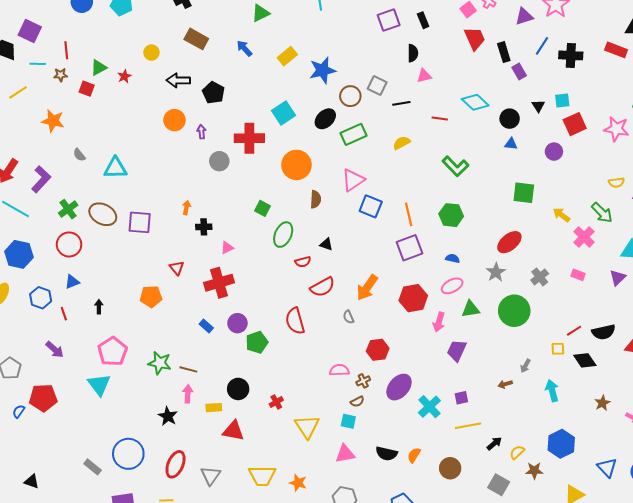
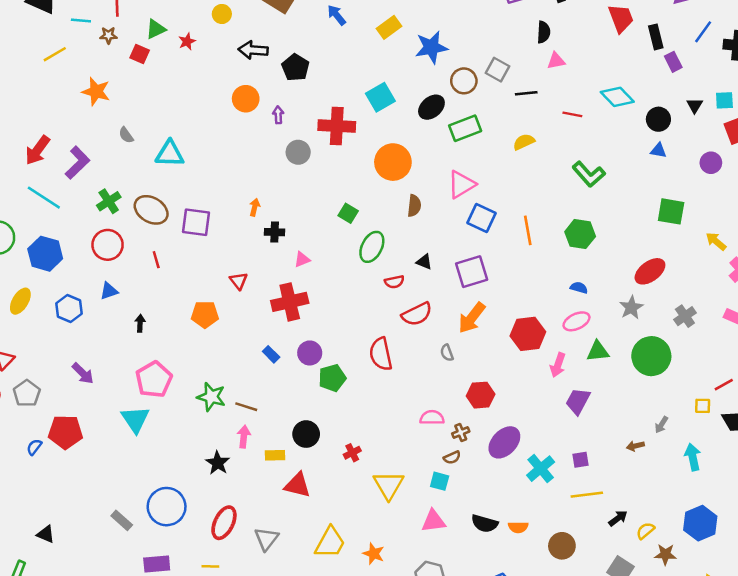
purple square: (409, 248) -> (472, 272), moved
red line: (64, 314) -> (156, 260), moved
orange semicircle: (414, 455) -> (518, 527), turned -126
yellow trapezoid: (262, 476) -> (330, 542), turned -64

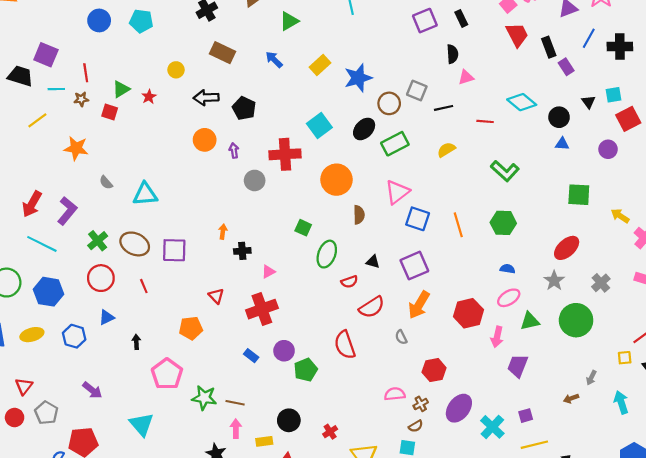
yellow ellipse: (20, 301) -> (32, 335), turned 50
pink pentagon: (154, 379) -> (167, 374), moved

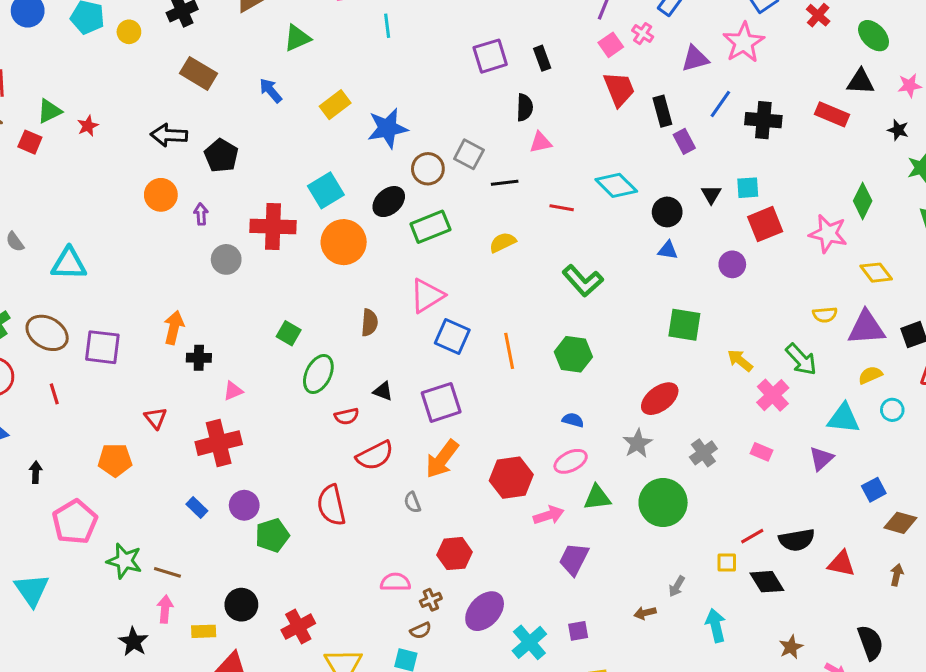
yellow circle: (176, 70) -> (129, 32), moved
orange circle: (336, 180) -> (344, 242), moved
orange arrow: (223, 232) -> (174, 328), size x1.5
pink arrow: (497, 337) -> (549, 515), turned -126
red cross: (330, 432) -> (298, 627), size x1.5

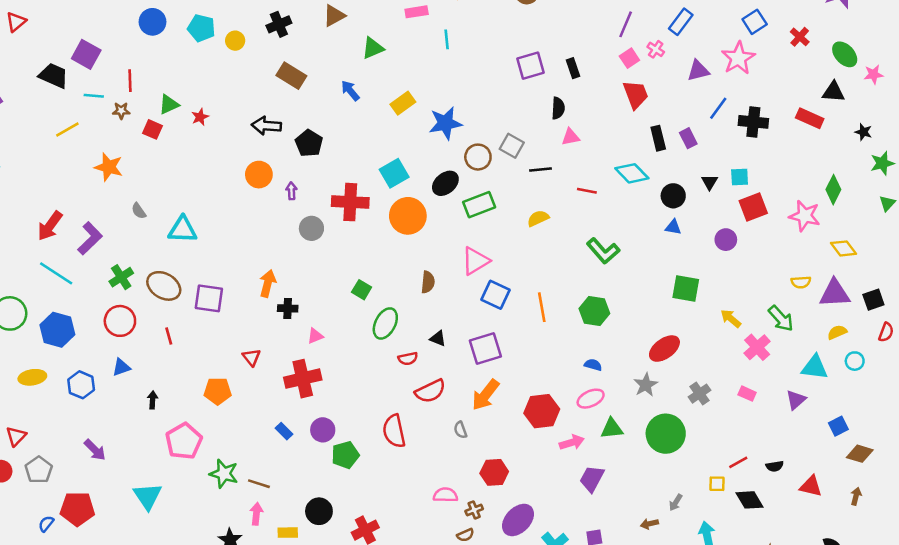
pink star: (910, 85) -> (873, 74), moved
black rectangle: (662, 111) -> (658, 138), moved
black semicircle: (797, 540) -> (775, 466), size x0.6

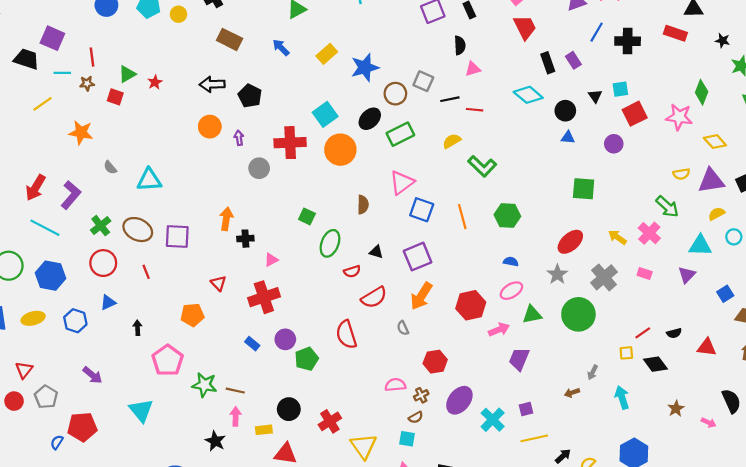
red line: (587, 191) -> (475, 110), moved
green L-shape: (603, 251) -> (482, 166), moved
yellow arrow: (731, 318) -> (617, 237), moved
gray cross: (700, 394) -> (604, 277), size x1.4

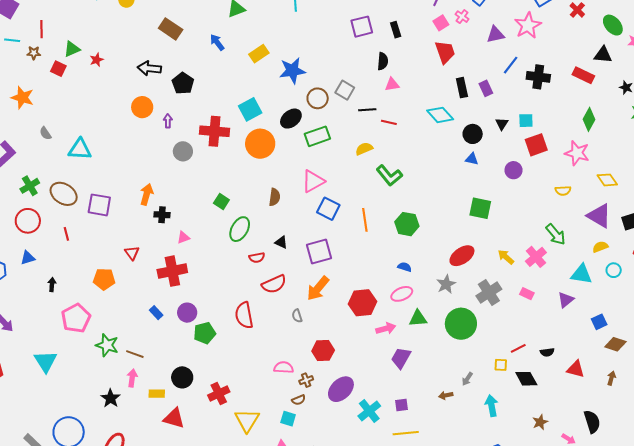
green diamond: (702, 92) -> (589, 119), moved
yellow semicircle: (681, 174) -> (563, 191), moved
purple triangle: (711, 181) -> (599, 216), turned 32

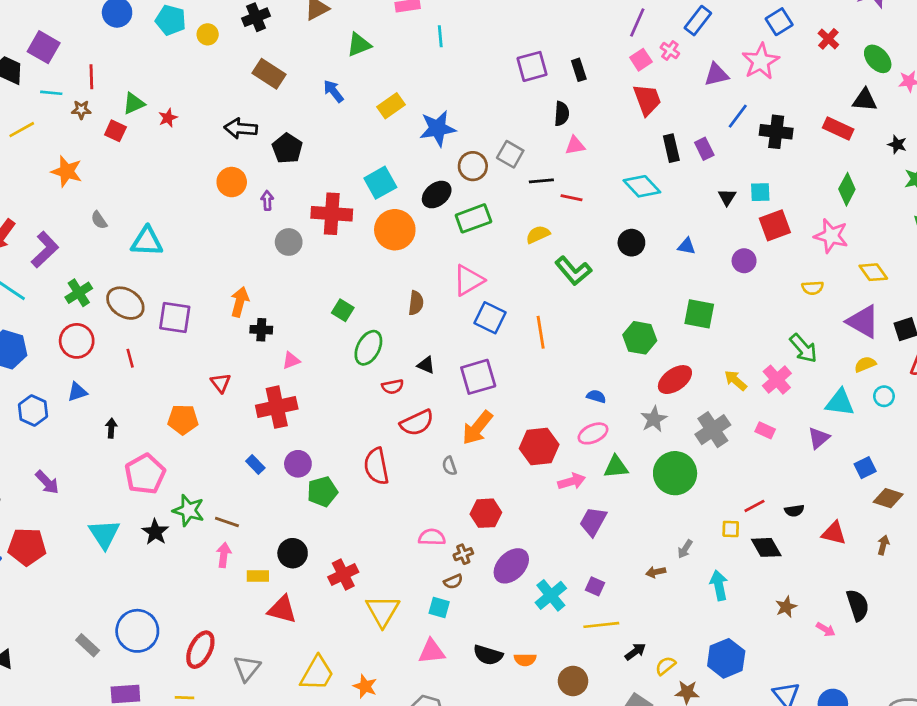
black circle: (473, 134) -> (631, 243), moved
green hexagon: (407, 224) -> (640, 338), moved
black star: (111, 398) -> (155, 532), moved
purple square: (401, 405) -> (595, 586), turned 32

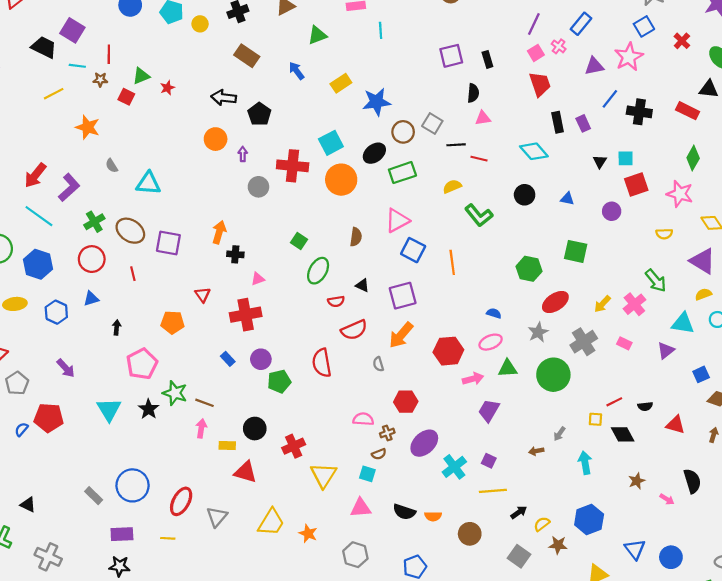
yellow arrow: (736, 380) -> (602, 304), turned -90

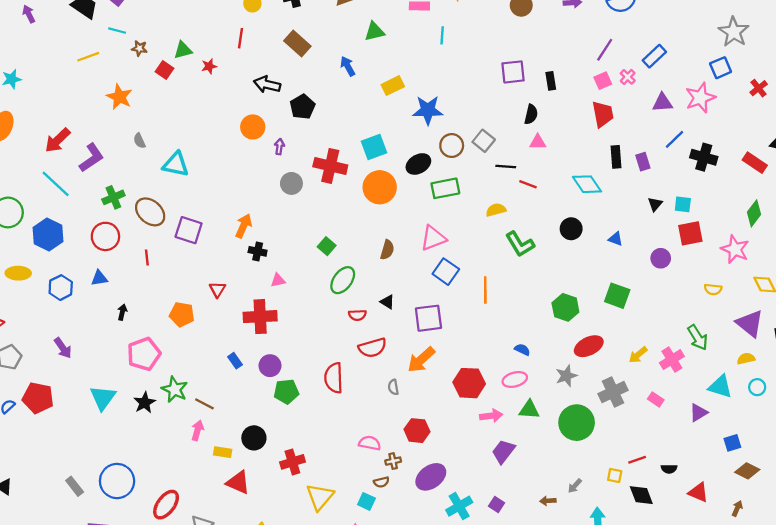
red line: (109, 54) -> (241, 38), moved

